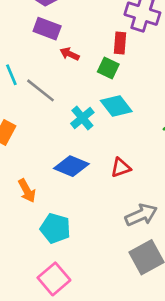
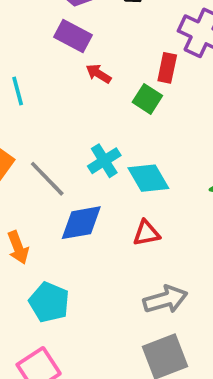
gray line: (41, 90) -> (47, 179), moved
cyan diamond: (116, 106) -> (148, 178), moved
blue diamond: (71, 166) -> (81, 223), turned -40

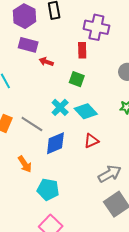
green square: (147, 99) -> (77, 79), moved

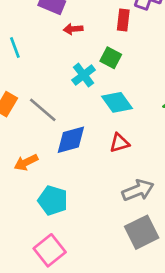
red arrow: (46, 62) -> (73, 29), turned -32
cyan cross: (60, 107) -> (84, 75), moved
orange arrow: (25, 164) -> (26, 162), turned 90

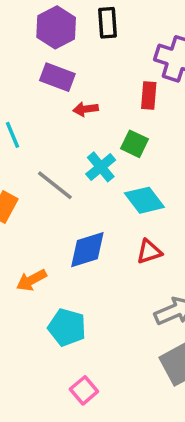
gray line: (43, 110) -> (55, 185), moved
pink square: (50, 250) -> (84, 390), moved, size x0.7

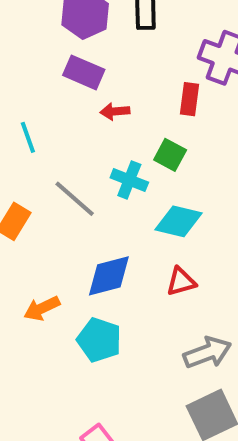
cyan cross: (101, 167) -> (129, 180), turned -32
cyan diamond: (144, 200) -> (178, 221), turned -42
cyan pentagon: (67, 327) -> (99, 340), moved

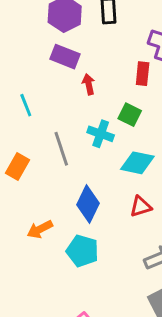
red arrow: (115, 111) -> (89, 84), turned 84
gray line: (75, 199) -> (61, 149), turned 32
blue diamond: (109, 276) -> (88, 204), turned -48

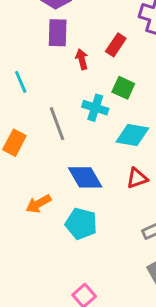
purple rectangle: (65, 57) -> (58, 33), turned 72
red rectangle: (143, 74) -> (116, 45), moved, turned 30
blue diamond: (88, 204) -> (85, 177), turned -54

